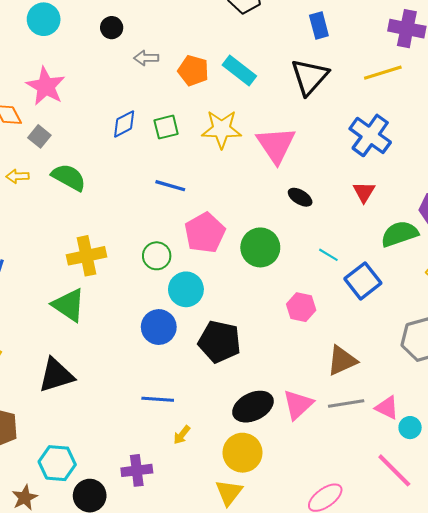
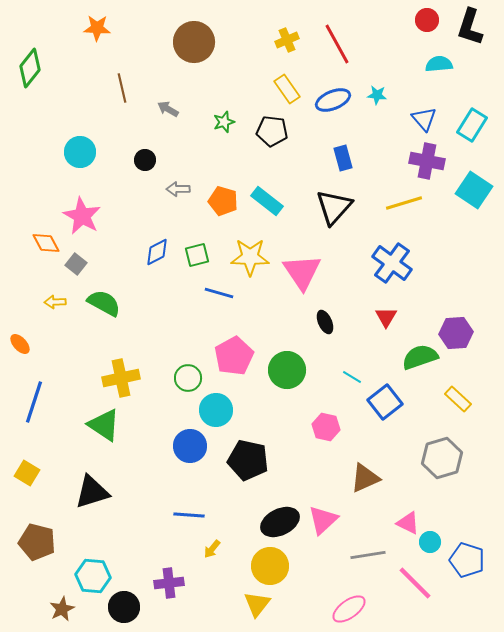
blue line: (170, 186) -> (219, 293), moved
black ellipse: (300, 197) -> (325, 322), turned 35
gray line: (346, 403) -> (368, 555), moved

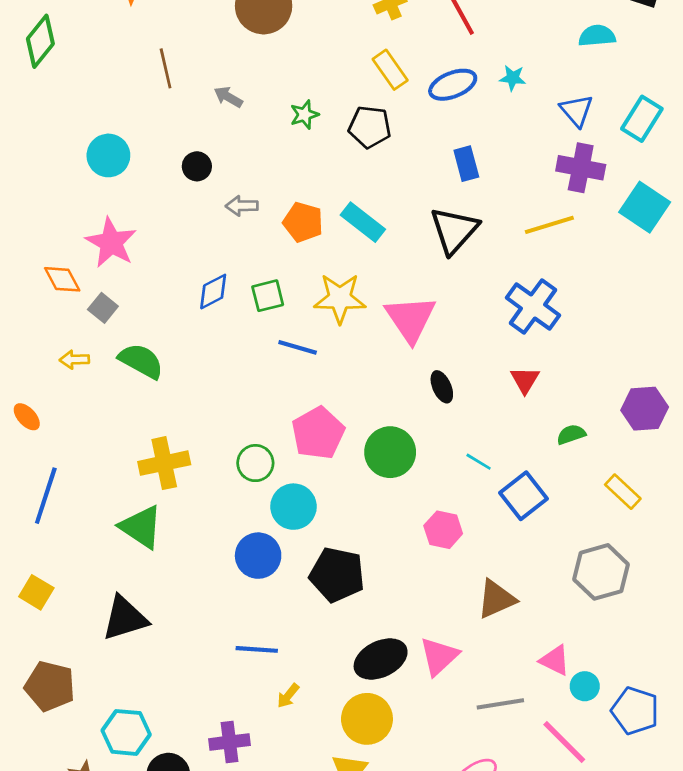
purple hexagon: (456, 333) -> (645, 409), moved
green semicircle: (420, 357) -> (571, 434), size x0.6

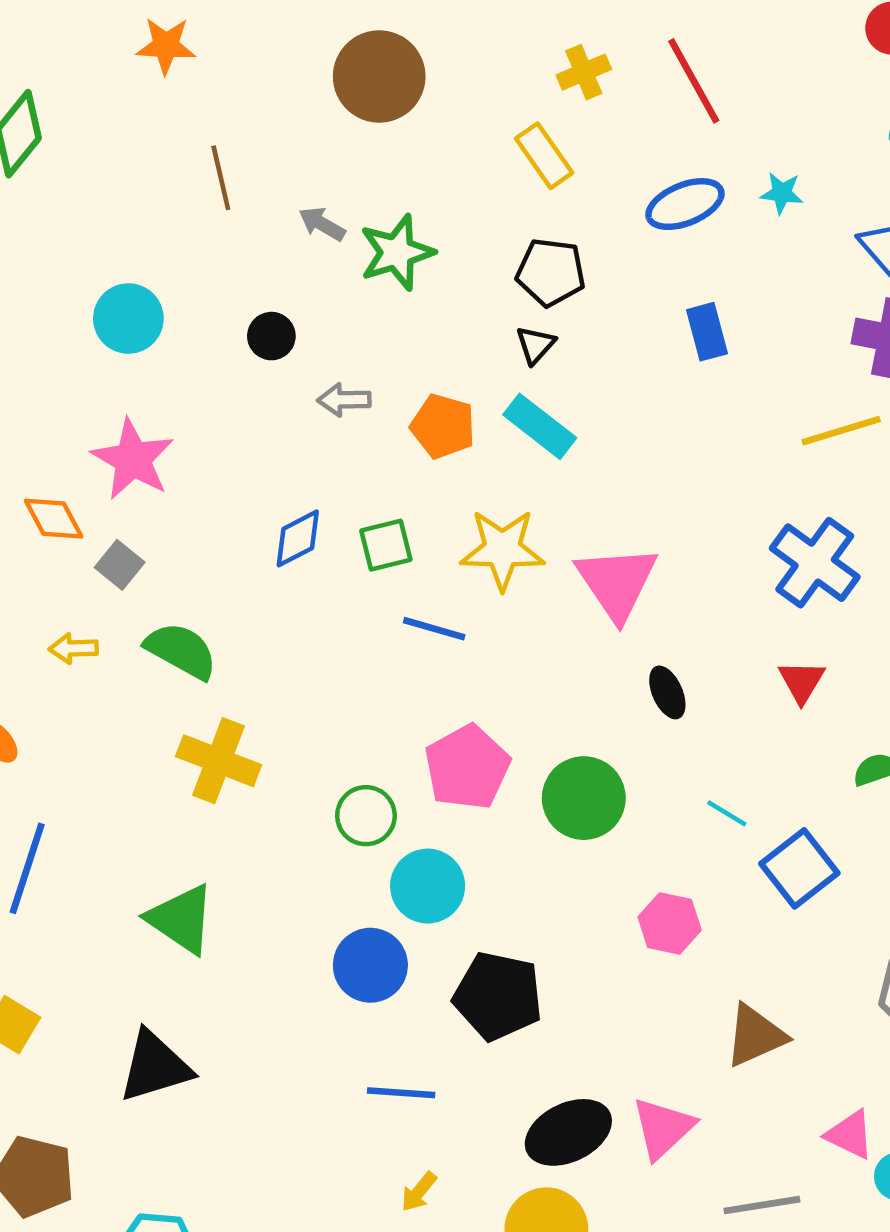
yellow rectangle: (390, 70) -> (544, 156), moved
green star: (304, 115) -> (397, 252), moved, size x1.6
black triangle: (454, 230) -> (535, 345), moved, size x0.5
yellow cross: (164, 463) -> (219, 761), moved, turned 33
blue line: (257, 649) -> (401, 1093), moved

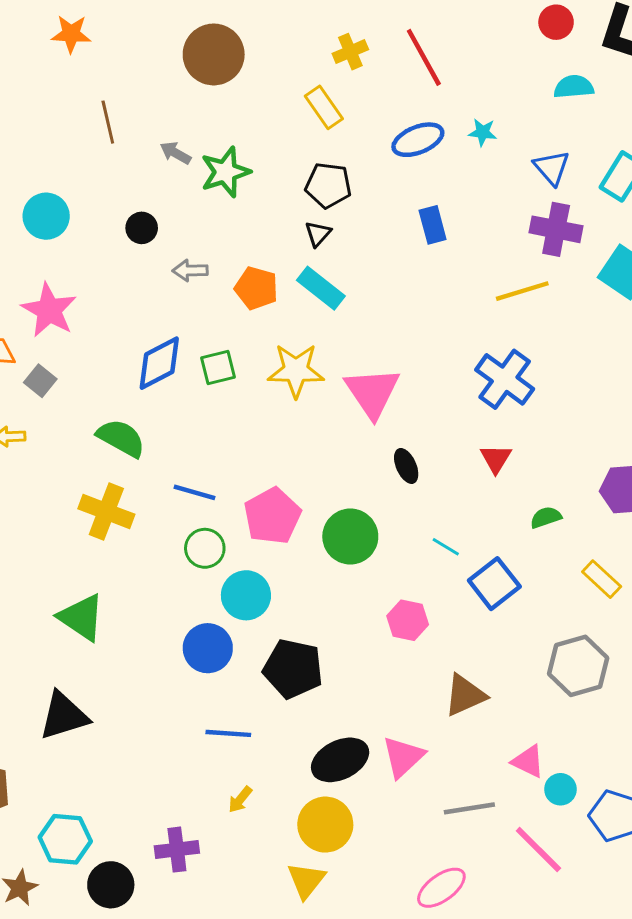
blue diamond: (298, 538) -> (159, 363), size x1.4
blue line: (434, 629) -> (195, 492), moved
green semicircle: (181, 651) -> (121, 438), moved

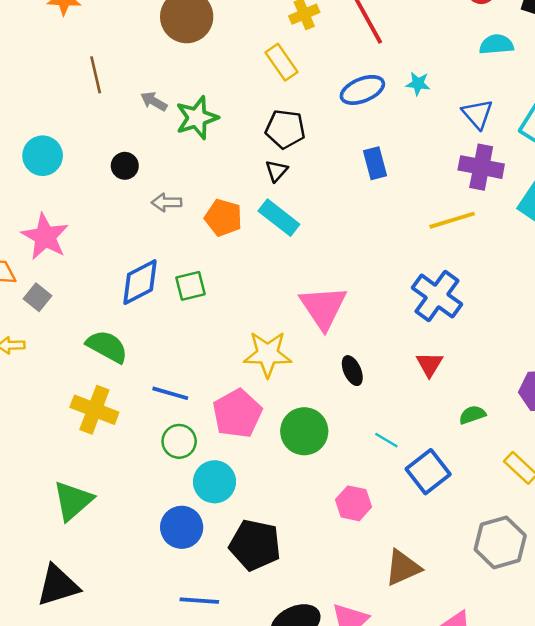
yellow star: (296, 370) -> (268, 354), moved
green triangle: (81, 617) -> (73, 501), turned 45

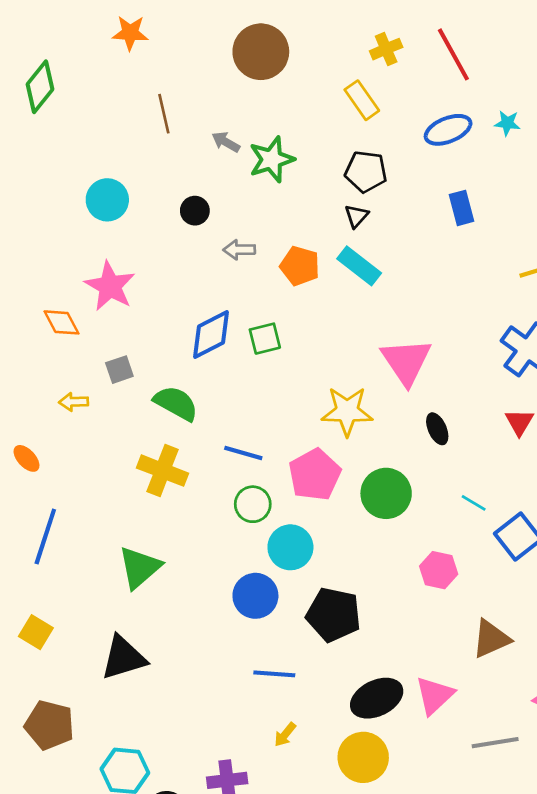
gray square: (38, 297) -> (119, 370), moved, turned 32

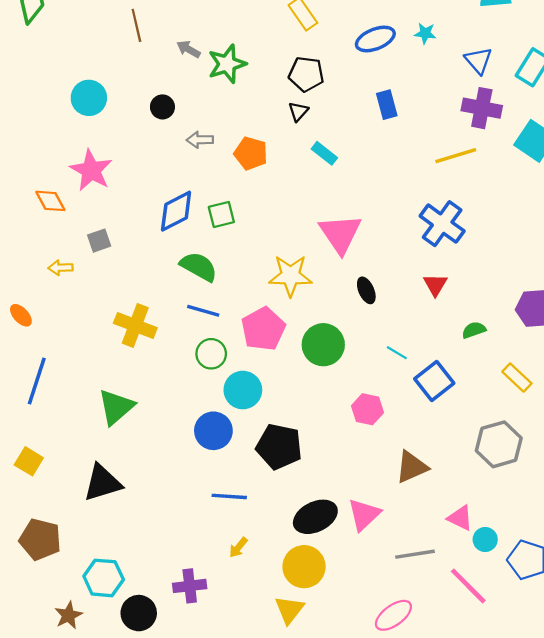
cyan rectangle: (359, 266) -> (324, 153), moved, size x0.7
green semicircle: (176, 403) -> (199, 267), moved

